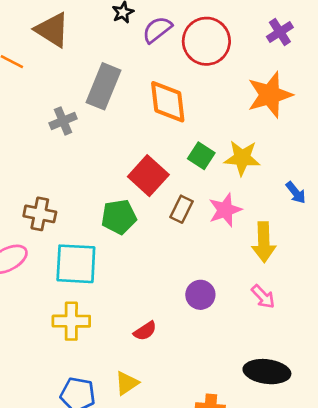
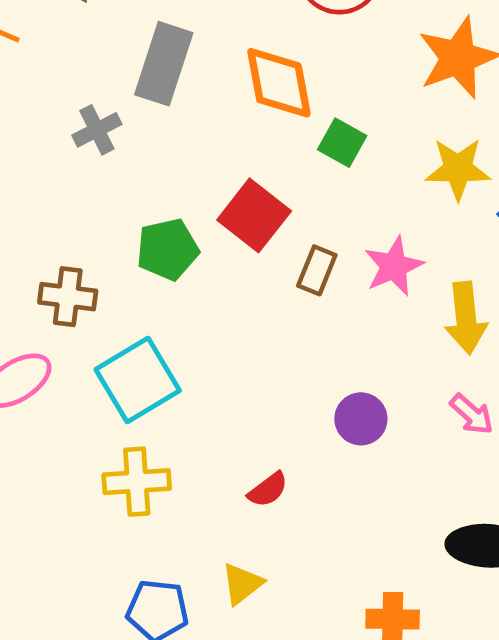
green square: (201, 156) -> (342, 143), moved
yellow star: (242, 158) -> (458, 169), moved
green pentagon: (119, 217) -> (168, 249), moved
cyan square: (76, 264) -> (138, 380), turned -30

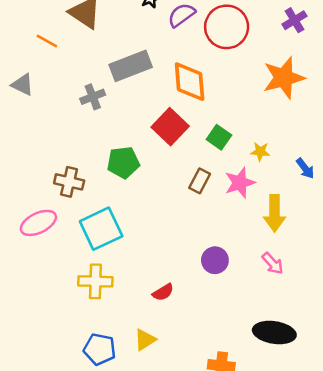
gray rectangle: (164, 64) -> (131, 66), turned 45
green square: (342, 143) -> (219, 137), moved
yellow star: (458, 169) -> (260, 152), moved, size x0.6
red square: (254, 215) -> (170, 127), moved

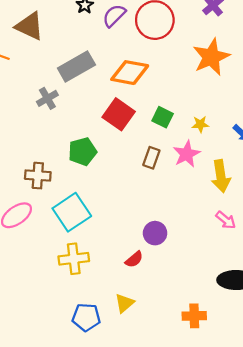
orange diamond: (190, 82) -> (130, 73), turned -66
purple circle: (215, 260) -> (155, 233), moved

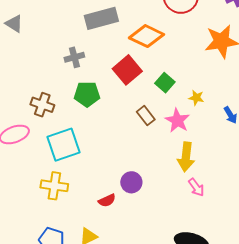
gray cross: (47, 98) -> (74, 57), moved
pink star: (187, 154) -> (177, 121), turned -30
brown rectangle: (151, 158) -> (146, 116), turned -72
yellow arrow: (221, 176) -> (186, 157), moved

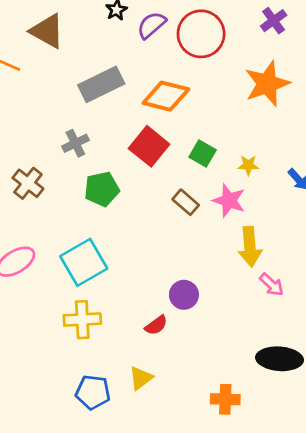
brown cross: (42, 105) -> (28, 183), moved, turned 30

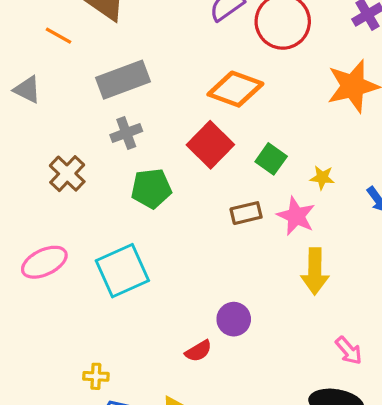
gray rectangle: (101, 84) -> (123, 80), moved
brown rectangle: (186, 202) -> (246, 213), turned -60
pink arrow: (272, 285) -> (349, 351), moved
yellow cross: (82, 320) -> (96, 376), moved, size x0.6

